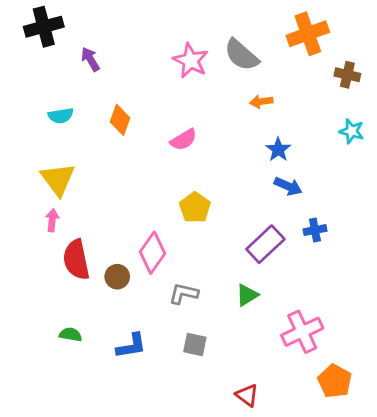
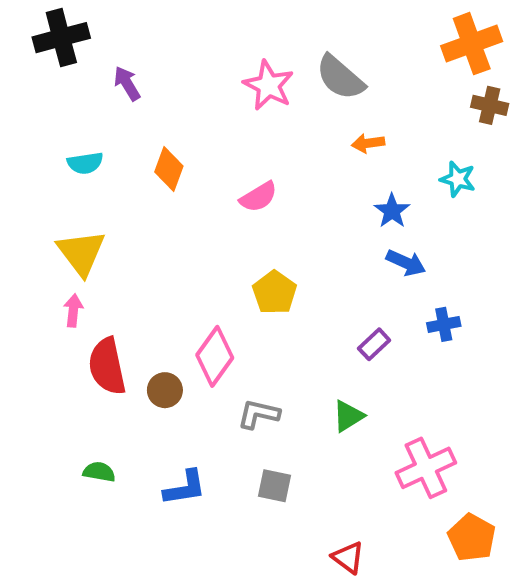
orange cross: (308, 34) -> (472, 44), moved
cyan star: (352, 131) -> (458, 179), moved
purple rectangle: (265, 244) -> (374, 344), size x0.6

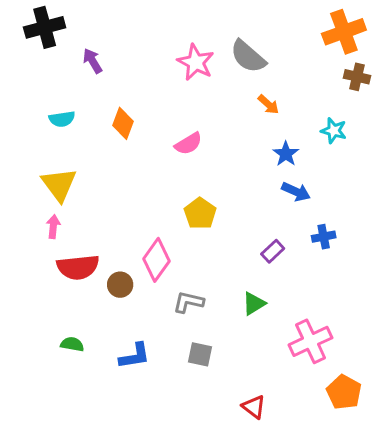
orange arrow: (368, 143) -> (268, 104), turned -130
red semicircle: (107, 366) -> (78, 267), turned -84

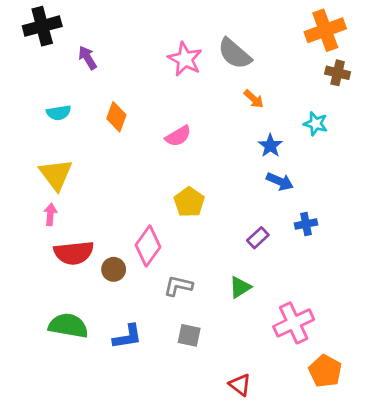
green semicircle: (72, 344) -> (68, 326), size x1.8

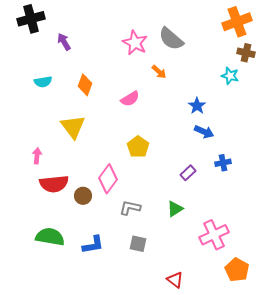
orange arrow: (254, 99) -> (159, 72), moved
cyan star: (316, 124) -> (230, 76), moved
yellow triangle: (56, 175) -> (73, 127), moved

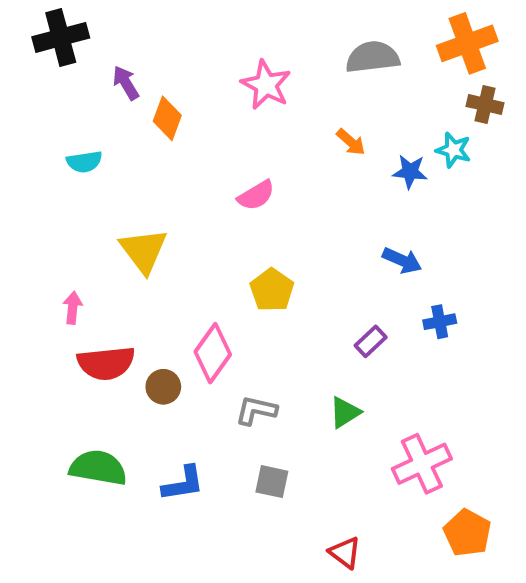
gray semicircle: (171, 39) -> (373, 57), moved, turned 132
orange arrow: (159, 72) -> (351, 142), moved
orange diamond: (85, 85) -> (167, 118), moved
blue star: (197, 106) -> (410, 172), moved, turned -30

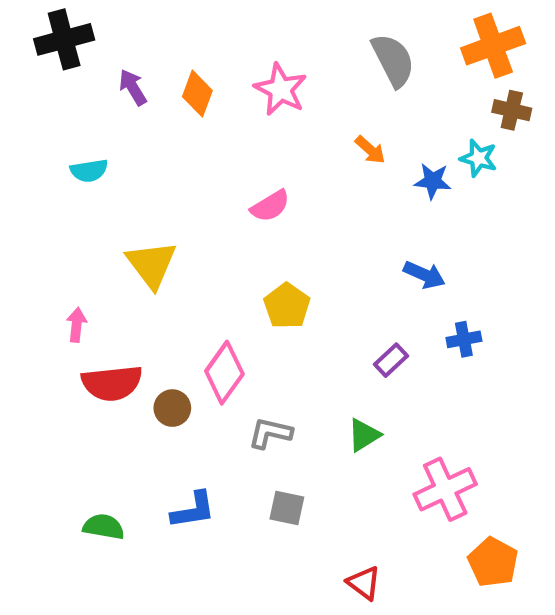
gray semicircle: (373, 57) -> (393, 60), turned 70
orange diamond: (167, 118) -> (197, 94), moved
green semicircle: (98, 468) -> (104, 527), moved, size x0.7

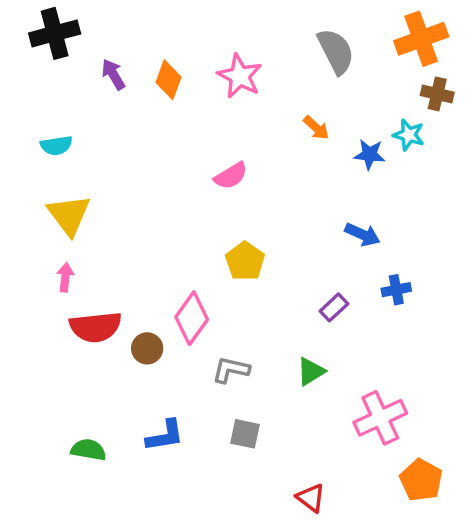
cyan semicircle: (89, 171) -> (56, 146), moved
yellow triangle: (152, 264) -> (69, 215), moved

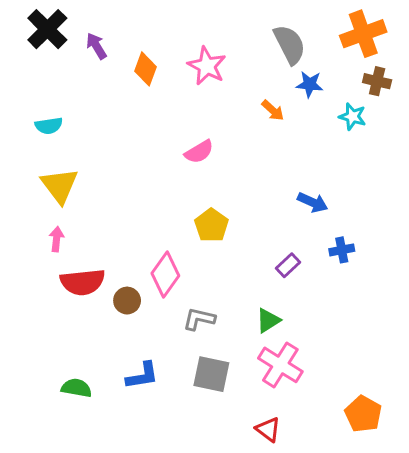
black cross: (55, 33) -> (47, 29), turned -30
purple arrow: (113, 74) -> (96, 46), moved
blue star: (370, 154) -> (310, 84), moved
pink cross: (380, 418) -> (280, 365), moved, turned -33
gray square: (245, 434) -> (211, 374), size x1.4

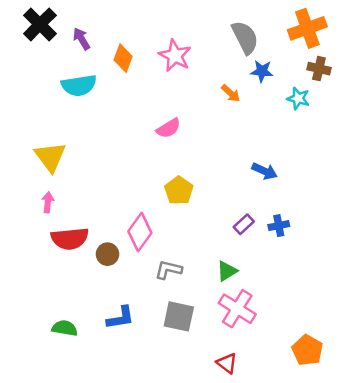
cyan semicircle: (49, 126) -> (79, 85), moved, size x1.5
blue cross: (342, 250) -> (279, 226), moved

